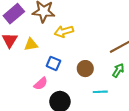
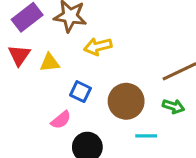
brown circle: (85, 69) -> (126, 101), size x1.5
green arrow: (118, 70) -> (173, 106), turned 72

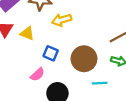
yellow triangle: (50, 63) -> (27, 33), turned 32

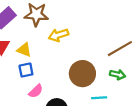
blue square: (51, 53) -> (26, 70), moved, turned -32

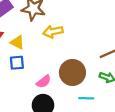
pink semicircle: (36, 91) -> (44, 82), moved

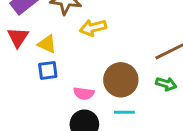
pink semicircle: (44, 82) -> (84, 93), turned 48
cyan line: (86, 98) -> (124, 112), moved

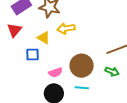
yellow triangle: (47, 44) -> (44, 38), moved
pink semicircle: (84, 93) -> (55, 72), turned -32

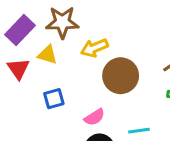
yellow triangle: (44, 38) -> (47, 55), moved
brown circle: (82, 66) -> (121, 76), moved

